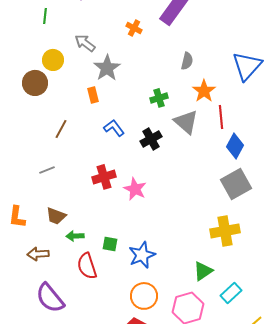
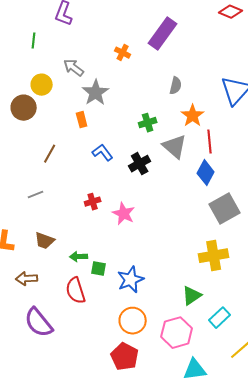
blue diamond: (235, 146) -> (206, 173), moved
red cross: (104, 177) -> (93, 202), size x0.7
green arrow: (75, 236) -> (79, 257), moved

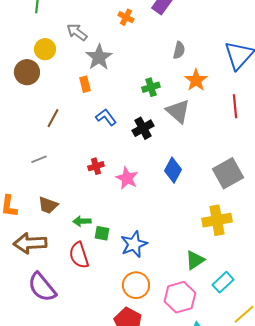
red line: (210, 142) -> (235, 106), moved
blue diamond: (206, 173) -> (173, 170), moved
brown arrow: (27, 279) -> (30, 243), size x1.5

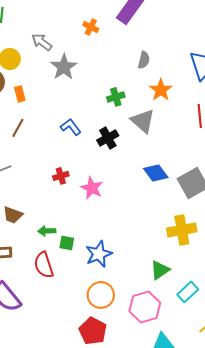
orange rectangle: (85, 84) -> (20, 94), moved
blue diamond: (173, 170) -> (156, 173), moved, turned -65

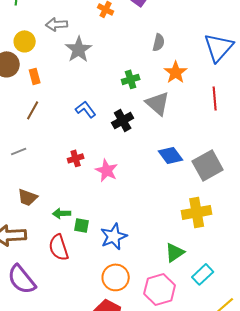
gray arrow: (42, 42) -> (57, 24), turned -40

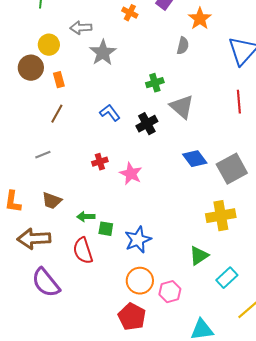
orange star: (176, 72) -> (200, 19), moved
pink hexagon: (160, 289) -> (170, 292), moved, size x0.7

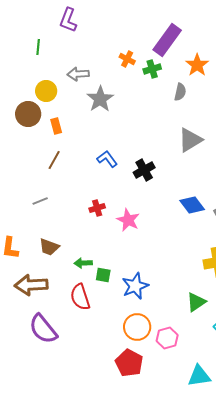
green cross: (155, 83) -> (152, 69), moved
gray triangle: (182, 107) -> (190, 140), moved, turned 48

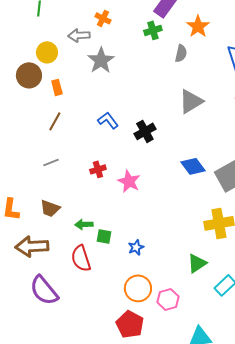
orange cross: (127, 59) -> (103, 18), moved
gray line: (40, 201) -> (51, 162), moved
blue star: (135, 286) -> (136, 247), size x0.6

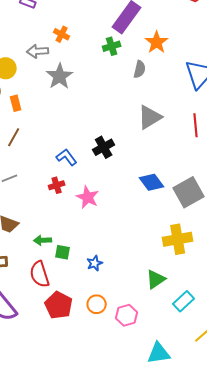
blue L-shape: (108, 120) -> (67, 157), moved
orange circle: (138, 288) -> (97, 304), size x0.7
red pentagon: (130, 324) -> (59, 305), moved

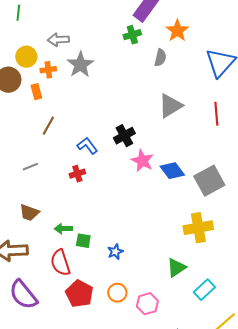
orange cross: (62, 34) -> (48, 70), moved, turned -35
brown line: (14, 137) -> (48, 126), moved
pink star: (88, 197) -> (142, 161), moved

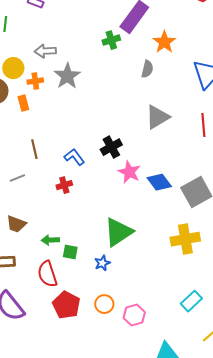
green cross: (132, 35) -> (111, 40), moved
brown line: (48, 126) -> (34, 149), moved, turned -42
green triangle: (176, 268) -> (118, 232), moved, size x1.5

